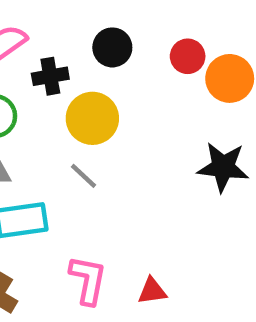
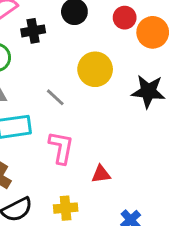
yellow circle: (92, 118) -> (95, 69), moved
pink L-shape: (88, 280) -> (61, 148), moved

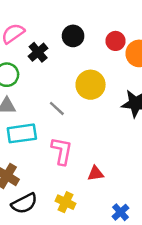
black cross: (33, 31) -> (38, 52), turned -30
yellow cross: (66, 208) -> (66, 202), turned 30

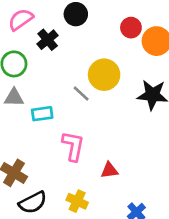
black circle: (73, 36) -> (76, 14), moved
gray line: (57, 108) -> (81, 94), moved
cyan rectangle: (22, 133) -> (42, 114), moved, size x0.7

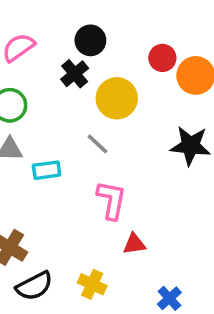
black cross: (48, 40) -> (75, 74), moved
yellow circle: (104, 75) -> (117, 98), moved
pink L-shape: (73, 146) -> (111, 200), moved

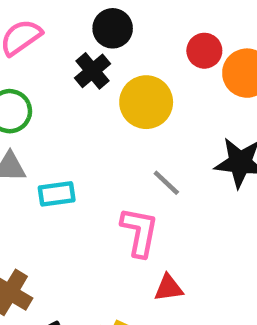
gray line: (97, 144) -> (166, 183), moved

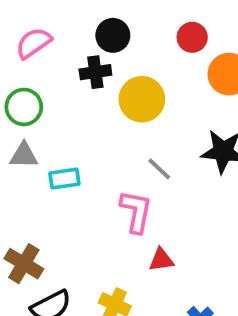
red circle: (204, 51) -> (192, 37), moved
black cross: (92, 71) -> (95, 72), turned 32

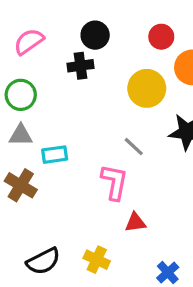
yellow circle: (142, 99) -> (147, 88), moved
brown cross: (24, 264) -> (21, 185), moved

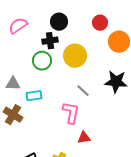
yellow circle: (147, 88) -> (75, 56), moved
green circle: (21, 95) -> (42, 61), moved

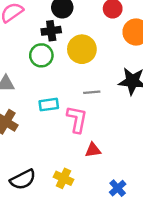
gray line: (83, 91) -> (92, 92), turned -48
cyan rectangle: (34, 96) -> (49, 105), moved

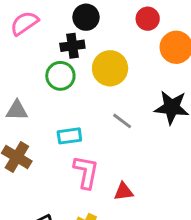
gray line: (92, 92) -> (122, 121), turned 42
pink L-shape: (77, 119) -> (86, 172), moved

